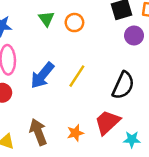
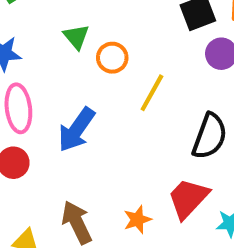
orange circle: (74, 23) -> (112, 58), moved
yellow line: (77, 76) -> (152, 93), moved

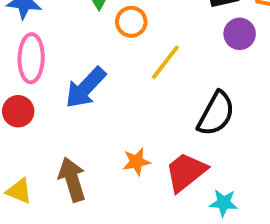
orange star: (137, 220) -> (136, 162), moved

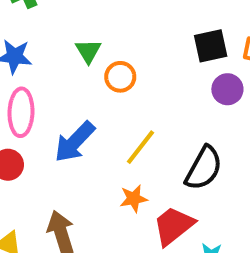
yellow line: (165, 62) -> (141, 147), moved
orange star: (136, 162) -> (134, 199), moved

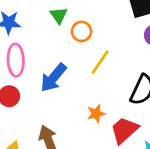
yellow line: (141, 147) -> (100, 62), moved

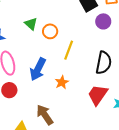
orange star: (96, 114) -> (62, 82), moved

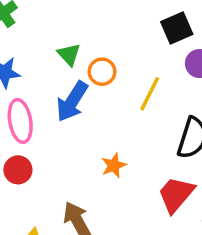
yellow line: (69, 50) -> (150, 94), moved
blue arrow: (38, 69) -> (72, 101), moved

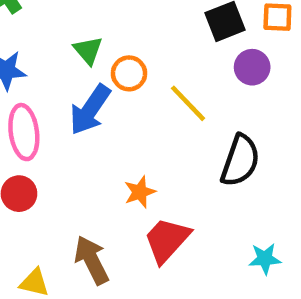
yellow line: (150, 94) -> (188, 103), turned -72
red trapezoid: (176, 194) -> (167, 240), moved

